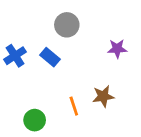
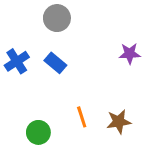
gray circle: (67, 25) -> (57, 18), moved
brown star: (103, 96) -> (119, 122), moved

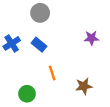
orange line: (82, 117) -> (52, 73), moved

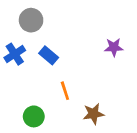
gray circle: (40, 13) -> (31, 20), moved
brown star: (84, 86) -> (93, 114), moved

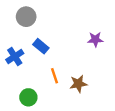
blue cross: (15, 54) -> (15, 56), moved
brown star: (93, 114) -> (78, 84), moved

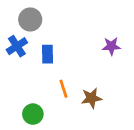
blue rectangle: (41, 46) -> (48, 54), turned 49
blue cross: (15, 56) -> (17, 46), moved

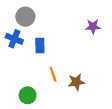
blue cross: (17, 46) -> (14, 39), turned -35
purple star: (111, 46) -> (93, 27), moved

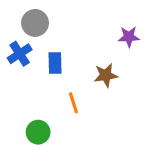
blue cross: (14, 39) -> (20, 54), turned 35
brown star: (76, 82) -> (106, 75), moved

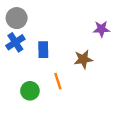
gray circle: (35, 23) -> (17, 18), moved
green circle: (38, 132) -> (30, 91), moved

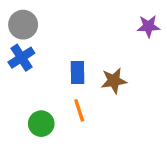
purple star: (101, 29) -> (148, 26), moved
blue rectangle: (43, 50) -> (78, 72), moved

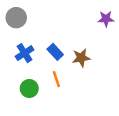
blue cross: (21, 58) -> (25, 53), moved
blue rectangle: (78, 72) -> (55, 52), turned -42

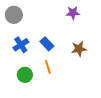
purple star: (106, 19) -> (73, 13), moved
brown star: (81, 58) -> (79, 49), moved

